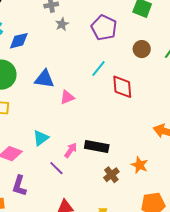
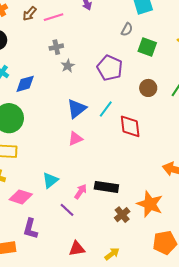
blue triangle: (44, 79) -> (77, 109), moved, turned -45
orange star: (140, 165) -> (150, 204), size x1.5

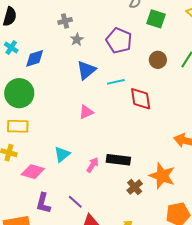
blue triangle: (77, 109) -> (86, 70), moved
cyan line: (106, 109) -> (116, 82), turned 42
purple line: (67, 210) -> (75, 202), moved

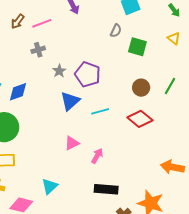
gray cross: (65, 21) -> (38, 50), moved
purple pentagon: (119, 41) -> (88, 74), moved
red diamond: (141, 99) -> (140, 119), moved, turned -40
pink arrow: (93, 165) -> (97, 156), moved

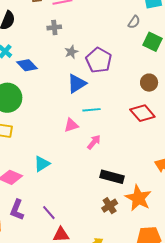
blue diamond: (18, 92) -> (27, 65), turned 55
cyan line: (100, 111) -> (92, 110), moved
black rectangle: (106, 189) -> (112, 177), moved

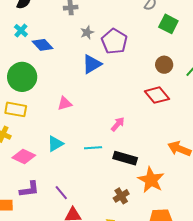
cyan line: (92, 110) -> (93, 148), moved
pink triangle: (71, 125) -> (65, 104), moved
pink arrow: (94, 142) -> (118, 124), moved
brown cross: (110, 206) -> (121, 196), moved
purple L-shape: (17, 210) -> (29, 189), turned -120

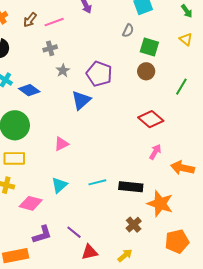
gray star: (87, 32) -> (63, 71), moved
brown circle: (164, 65) -> (146, 71), moved
pink arrow: (118, 124) -> (155, 152), moved

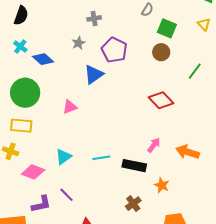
gray cross: (50, 48) -> (94, 18), moved
pink triangle: (61, 144) -> (70, 107), moved
pink arrow: (155, 152) -> (154, 145), moved
orange star: (160, 204) -> (162, 185), size x0.6
purple line: (74, 232) -> (66, 195), moved

